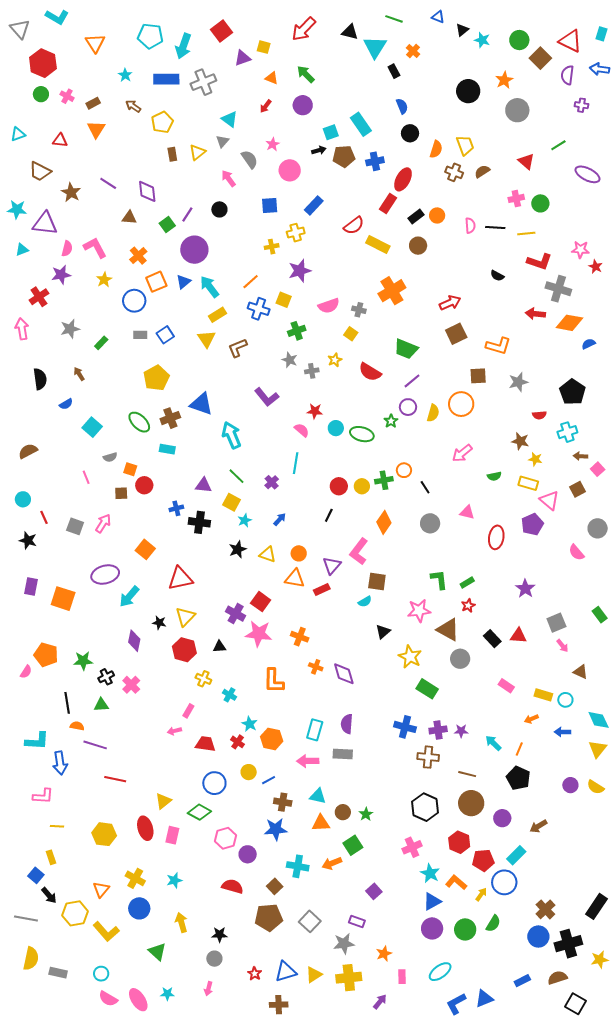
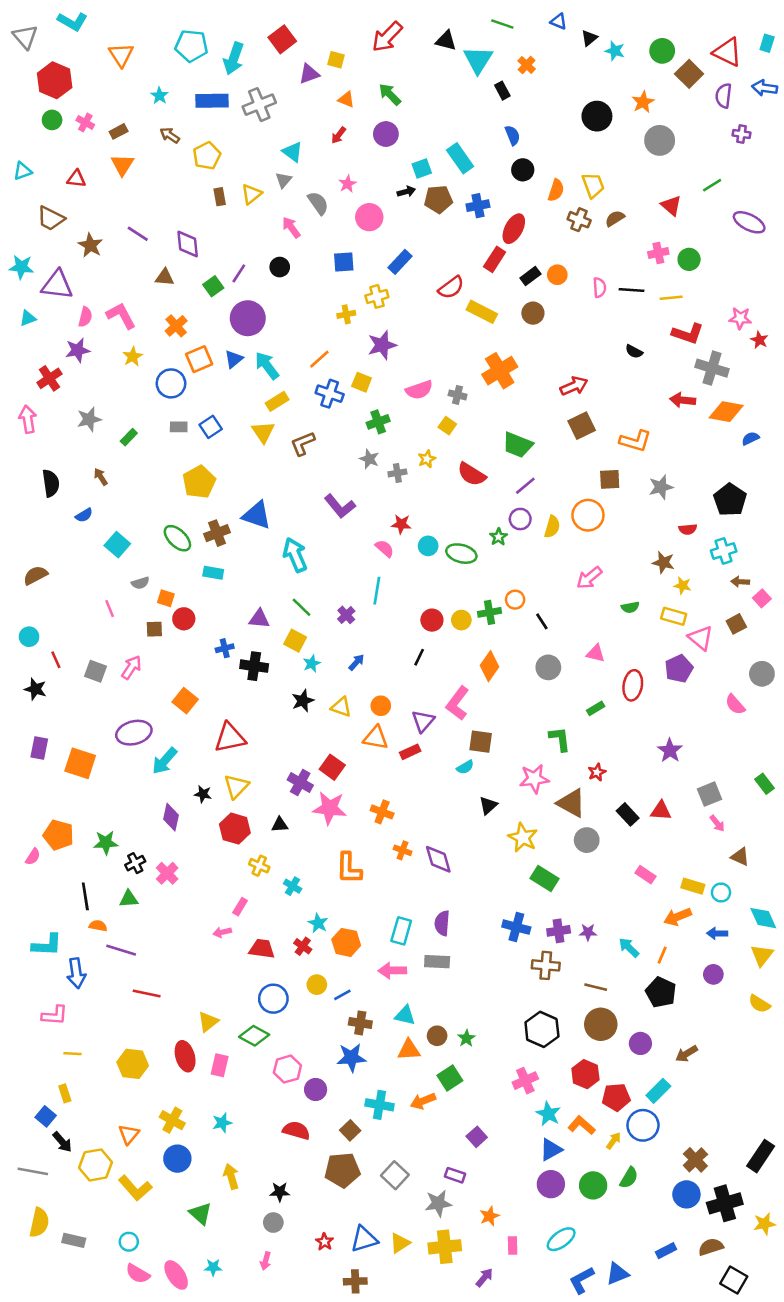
green rectangle: (467, 583) -> (596, 708), moved
orange arrow: (531, 719) -> (678, 917), size x1.5
purple circle: (570, 785) -> (713, 974), moved

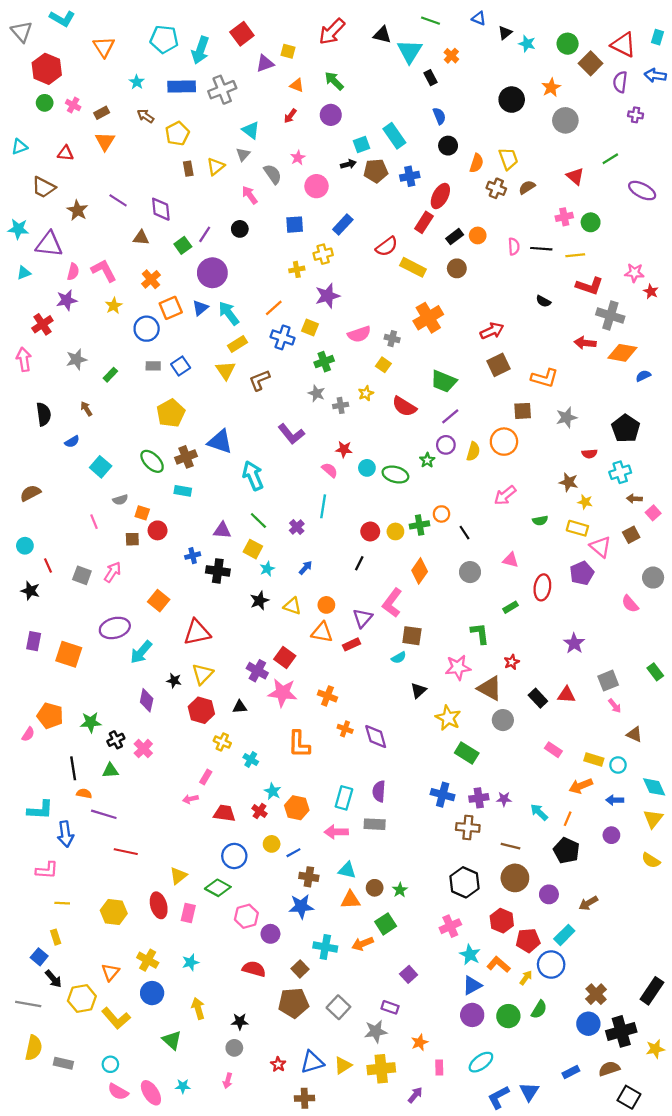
blue triangle: (617, 1274) -> (529, 1092), turned -35

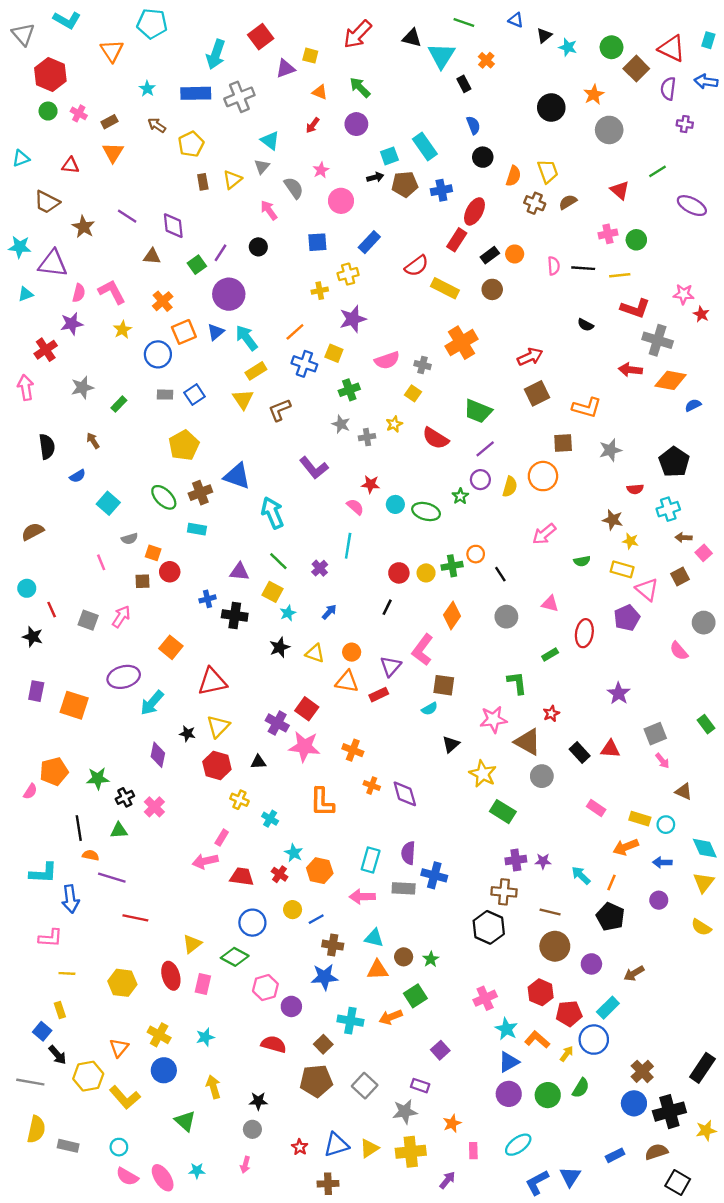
cyan pentagon: (164, 39) -> (152, 24), moved
orange pentagon: (50, 716) -> (54, 771), turned -30
blue cross: (443, 795) -> (434, 875), moved
pink arrow: (190, 799) -> (205, 861), size x1.5
black hexagon: (465, 882) -> (489, 927), moved

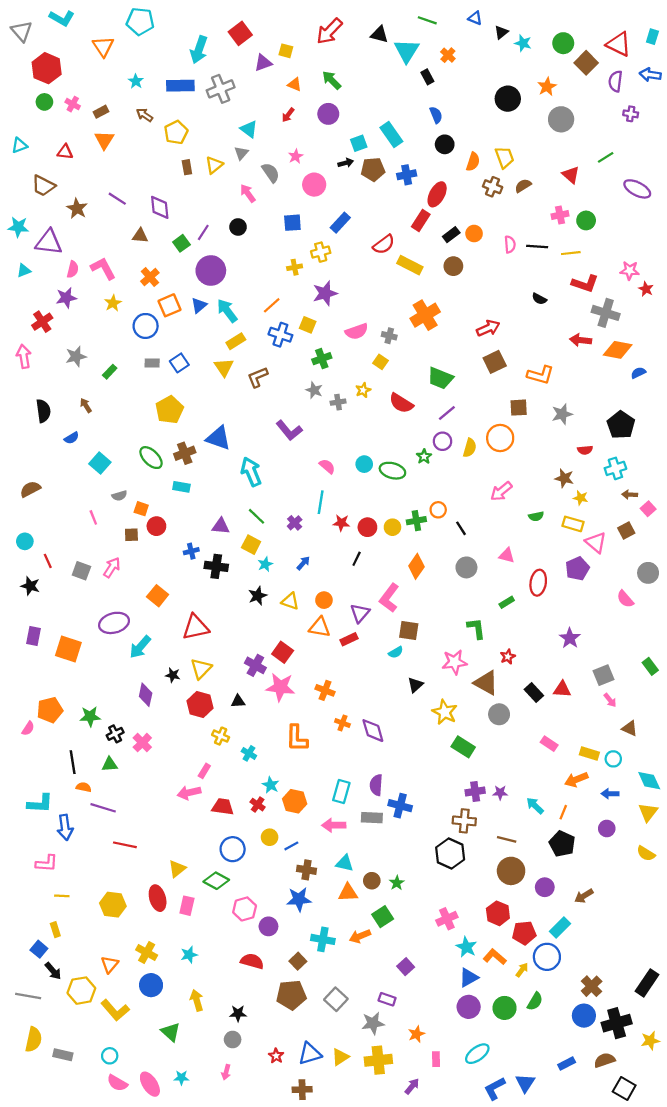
red star: (371, 484) -> (341, 523), moved

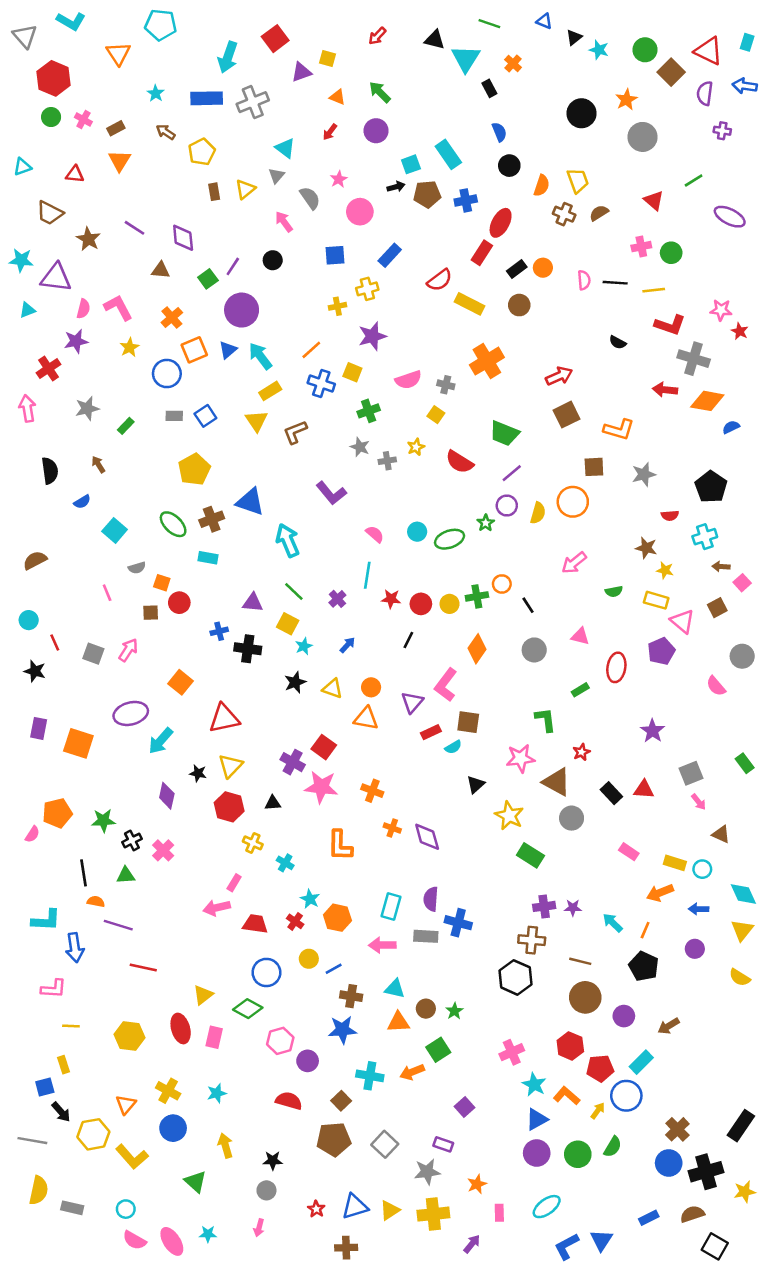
red arrow: (329, 31) -> (377, 36), size x0.6
green ellipse: (392, 471) -> (450, 539), turned -35
red rectangle: (349, 639) -> (431, 732), moved
blue square: (39, 949) -> (45, 1087), turned 35

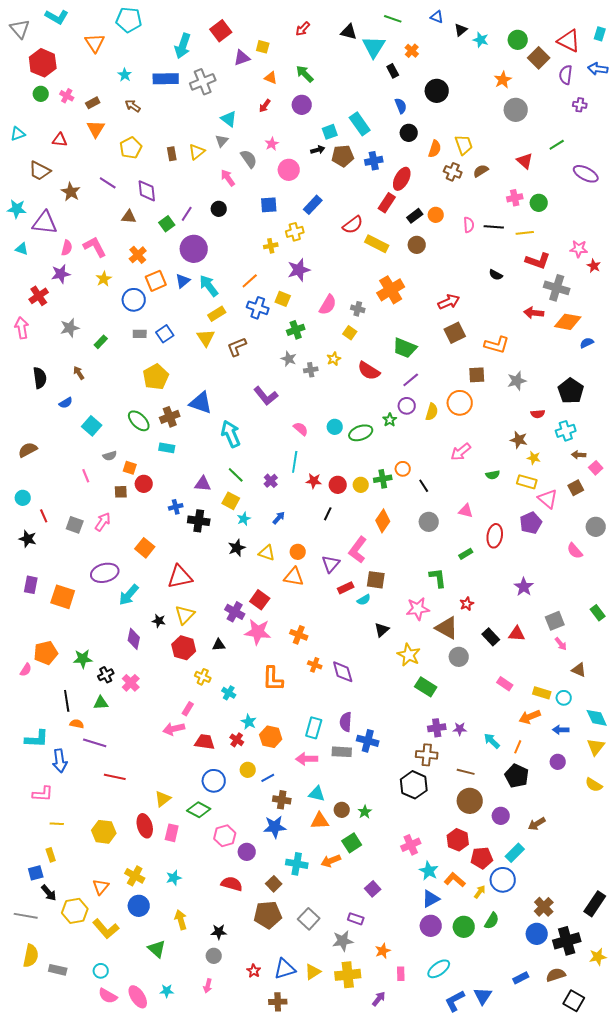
black circle: (582, 113) -> (437, 91), moved
yellow pentagon: (202, 152) -> (131, 148), moved
cyan triangle: (27, 310) -> (22, 249), turned 40
pink semicircle: (408, 380) -> (328, 305), turned -40

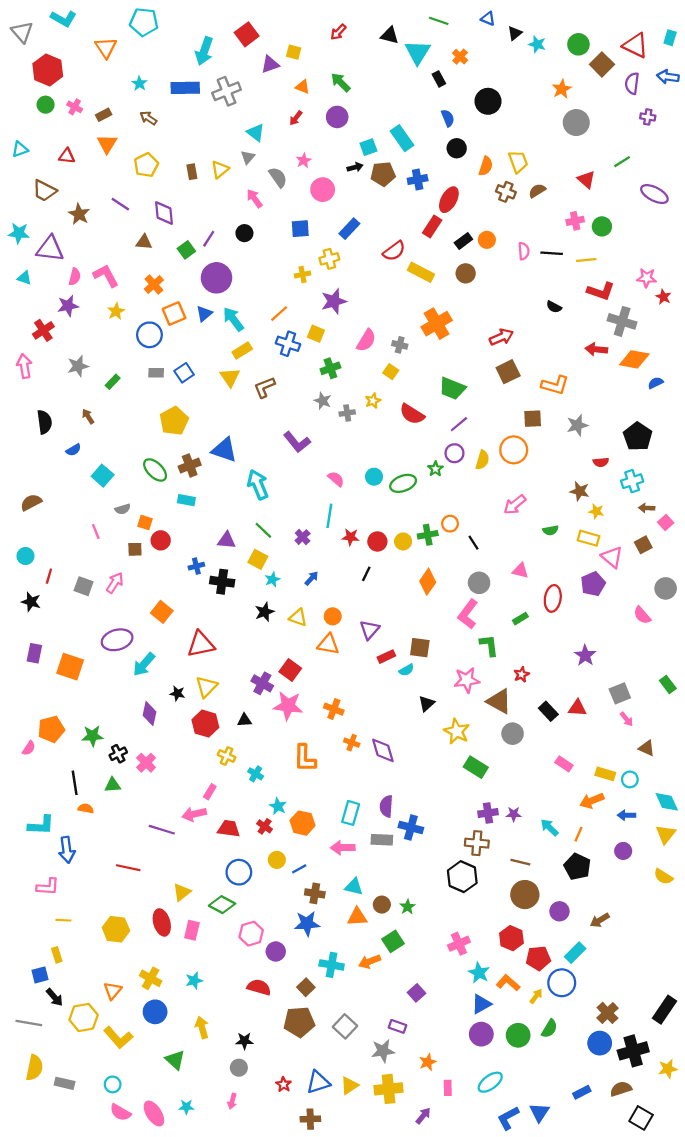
red line: (44, 516) -> (49, 576), turned 40
pink L-shape: (358, 550) -> (468, 614), moved
purple line: (95, 743) -> (162, 830), moved

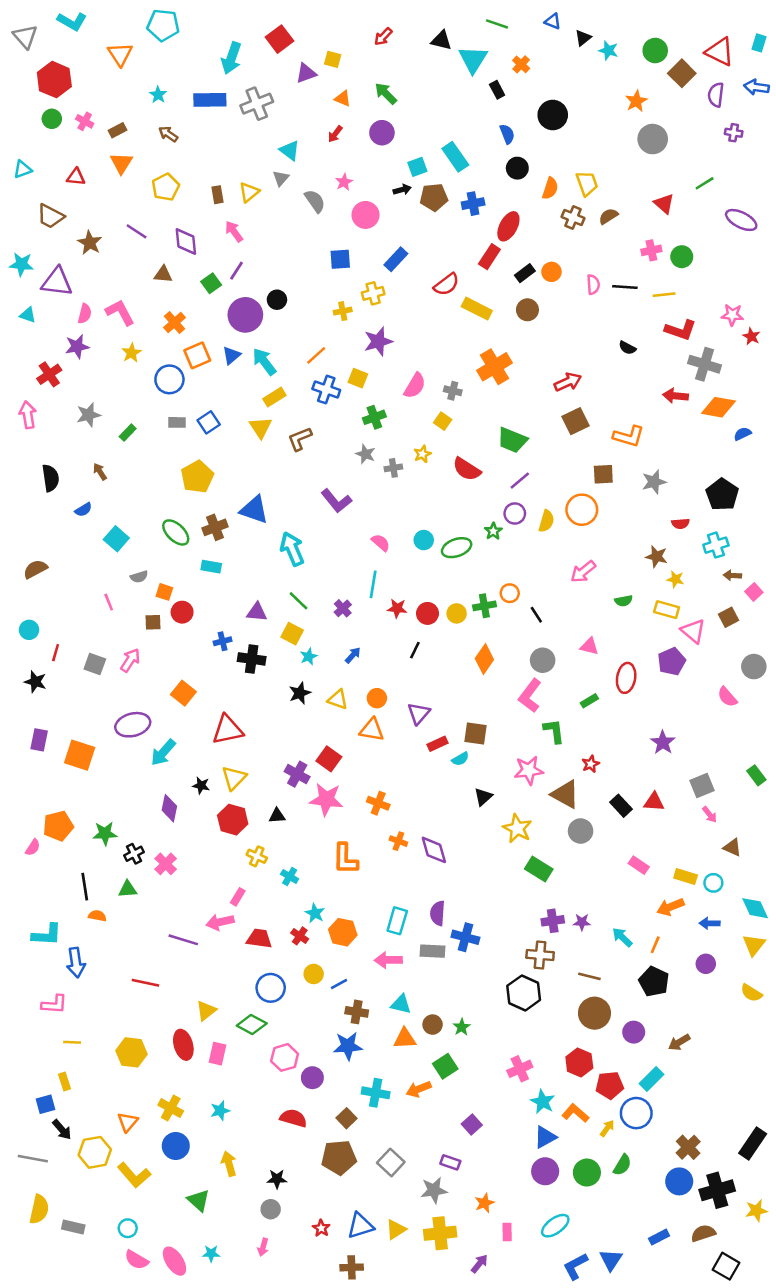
pink arrow: (254, 199) -> (234, 231), moved
black circle: (244, 233) -> (277, 300), moved

